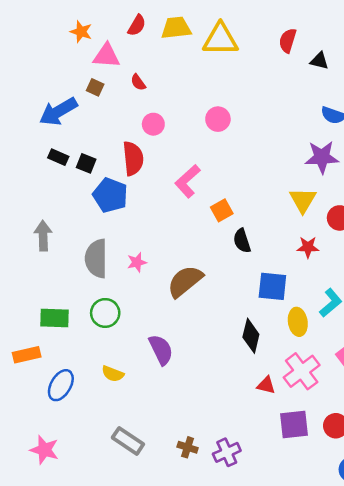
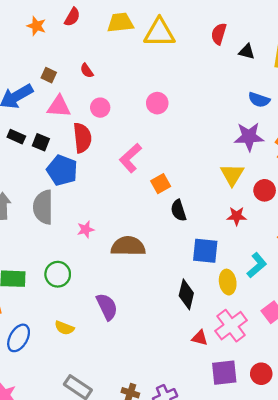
red semicircle: (137, 25) -> (72, 17), moved
pink triangle: (106, 56) -> (59, 106), moved
gray semicircle: (96, 258) -> (43, 207), moved
brown semicircle: (185, 281) -> (128, 246), turned 40

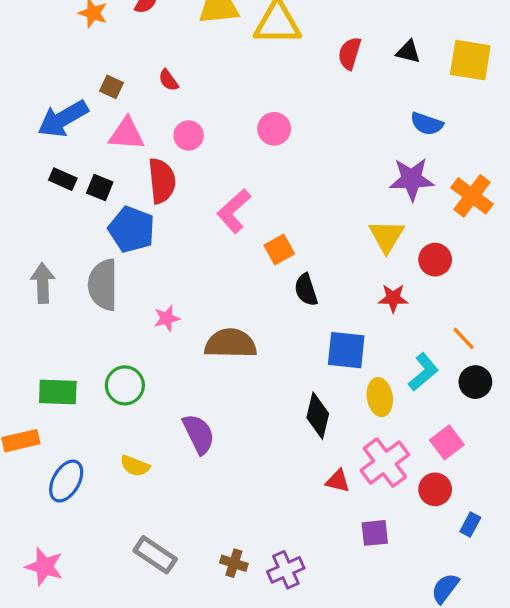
red semicircle: (219, 34) -> (350, 53), moved
purple square: (224, 373) -> (375, 533), size x0.7
red circle: (261, 374) -> (435, 489), moved

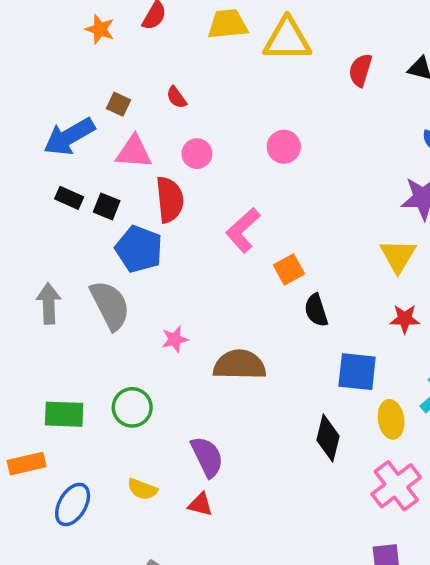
gray semicircle: (103, 285) -> (110, 305), turned 153
red triangle: (338, 481) -> (200, 504), moved

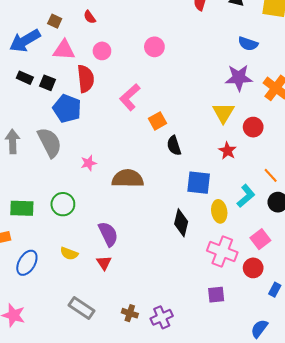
red star: (405, 319) -> (227, 151), turned 30
pink cross: (396, 486) -> (222, 251), turned -32
red triangle: (200, 504) -> (104, 263), turned 42

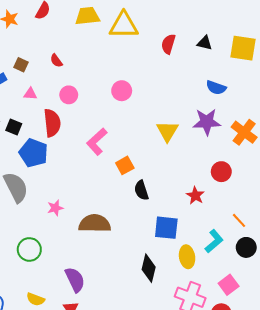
pink triangle: (64, 50) -> (30, 94), size x0.6
yellow triangle: (223, 113) -> (167, 131), moved

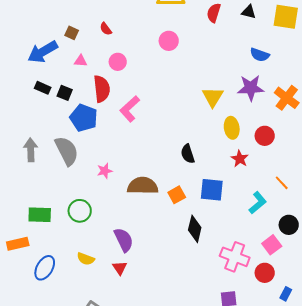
pink circle: (122, 91) -> (169, 41), moved
pink L-shape: (97, 142) -> (130, 109), moved
orange square: (125, 165) -> (177, 195), moved
black circle: (246, 247) -> (289, 225), moved
yellow ellipse: (187, 257) -> (232, 128), moved

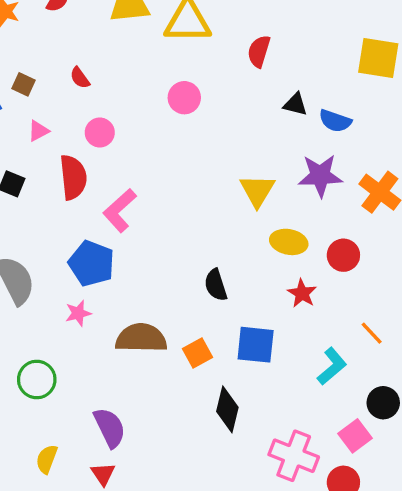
black triangle: (249, 12) -> (295, 104), moved
pink triangle: (81, 61) -> (38, 131), turned -32
blue pentagon: (84, 118) -> (91, 263), moved
yellow ellipse: (232, 128) -> (289, 242), turned -70
yellow semicircle: (86, 259) -> (47, 459), turned 90

